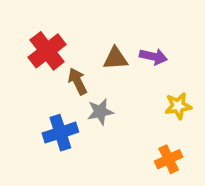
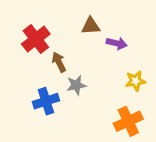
brown triangle: (115, 58) -> (91, 26), moved
orange cross: (169, 159) -> (128, 121), size x1.4

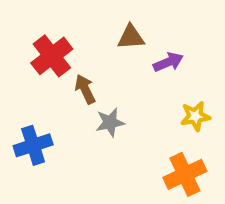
purple arrow: (117, 43) -> (168, 62), turned -36
blue cross: (46, 101) -> (33, 145), moved

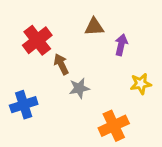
purple arrow: (168, 62) -> (121, 45), turned -54
orange cross: (185, 174) -> (114, 126), moved

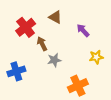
brown triangle: (94, 27) -> (55, 17), moved, turned 32
purple arrow: (121, 45) -> (83, 30), turned -56

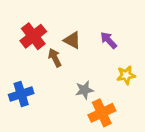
brown triangle: (55, 17) -> (72, 40), moved
gray star: (54, 60) -> (84, 90), moved

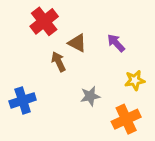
red cross: (33, 36) -> (44, 21), moved
orange cross: (102, 113) -> (126, 119), moved

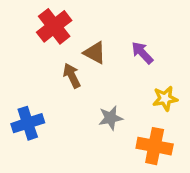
orange cross: (126, 119) -> (155, 146), turned 36

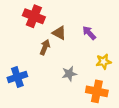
red cross: (54, 26) -> (34, 16), turned -30
brown arrow: (72, 76) -> (45, 47), turned 48

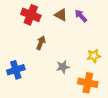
brown triangle: (59, 33) -> (61, 15), moved
purple arrow: (89, 33) -> (81, 16), moved

